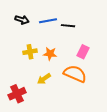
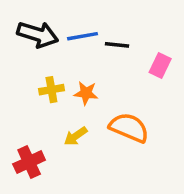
black arrow: (22, 20) -> (38, 34), size x1.6
pink rectangle: (83, 52) -> (160, 66), moved

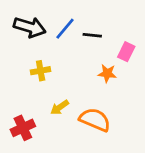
blue line: (83, 36) -> (65, 29), turned -40
orange star: (86, 93) -> (107, 73), moved
orange semicircle: (129, 128) -> (95, 120), moved

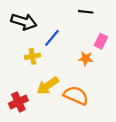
blue line: (65, 29) -> (52, 38), moved
black line: (92, 35) -> (86, 12), moved
yellow arrow: (60, 107) -> (48, 86), size x1.5

